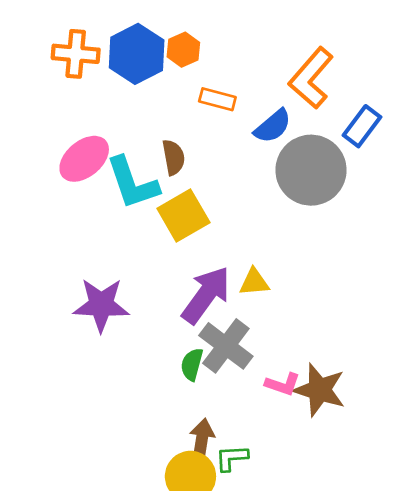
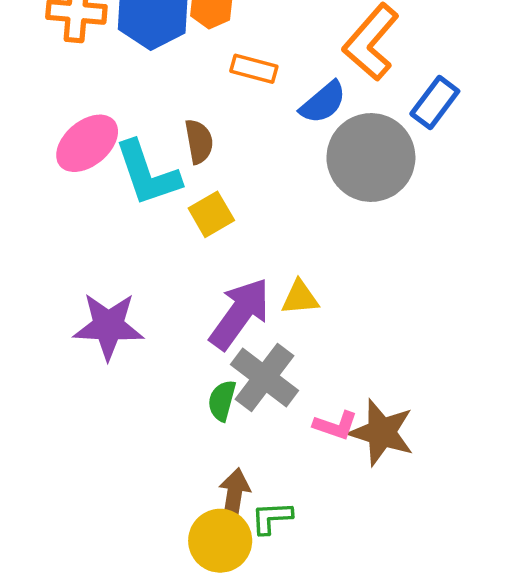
yellow square: (183, 215) -> (211, 214), size x0.7

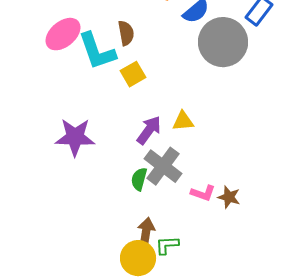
purple arrow: (240, 314) -> (149, 130), size x0.7
brown star: (382, 432) -> (229, 197), size x0.6

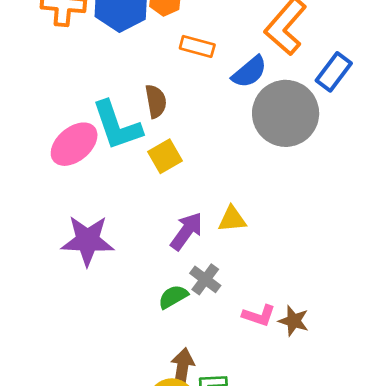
pink ellipse: (63, 34) -> (74, 144), moved
gray cross: (163, 166) -> (205, 279), size x0.6
green semicircle: (139, 179) -> (173, 297), turned 45

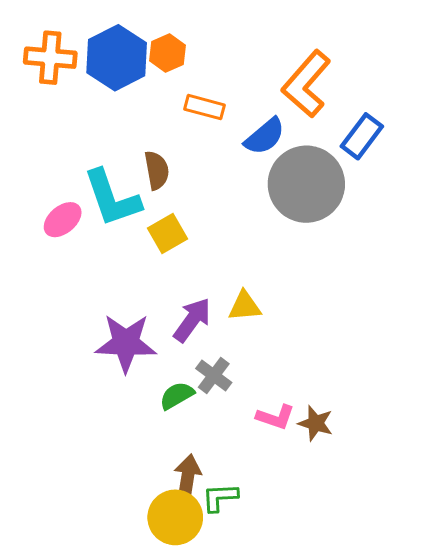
pink ellipse: (74, 144) -> (63, 220), size x0.7
purple star: (87, 241) -> (126, 343), moved

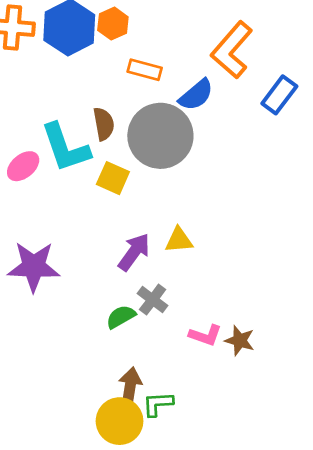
gray circle: (306, 184) -> (160, 136), moved
yellow square: (167, 234) -> (113, 178), turned -36
purple star: (126, 343) -> (34, 267), moved

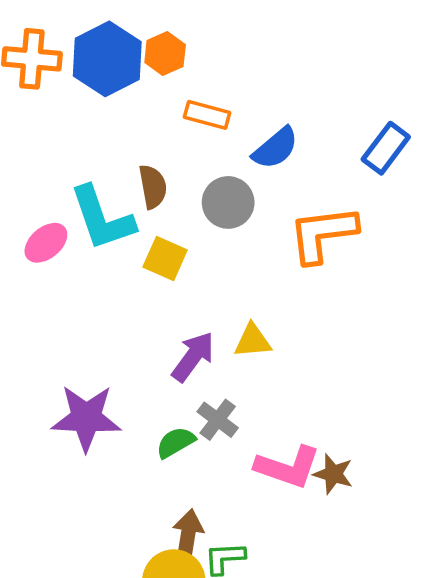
orange L-shape: (232, 50) -> (323, 234), moved, turned 42
gray circle: (160, 136) -> (228, 202), size x0.6
purple star: (34, 267) -> (86, 418), moved
pink L-shape: (205, 335) -> (288, 467), size x1.5

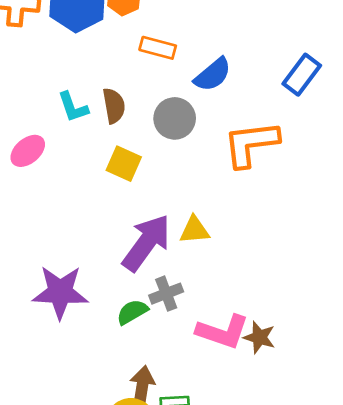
cyan L-shape: (102, 218) -> (73, 107), moved, size x0.6
purple arrow: (193, 357) -> (146, 243), size x1.4
gray cross: (218, 420) -> (166, 294), turned 32

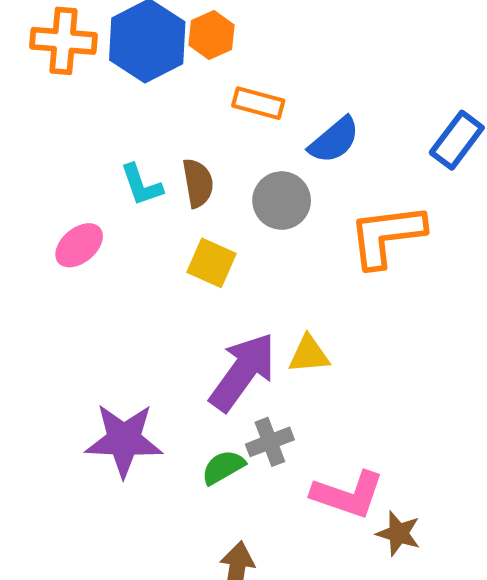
brown star: (259, 337) -> (398, 533), moved

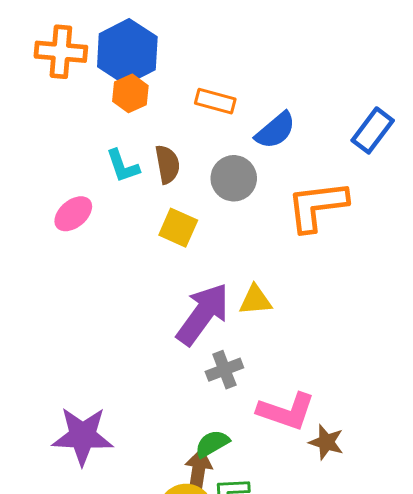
orange hexagon: (211, 35) -> (130, 93), moved
purple star: (124, 440) -> (83, 436), moved
green semicircle: (223, 467) -> (212, 444), moved

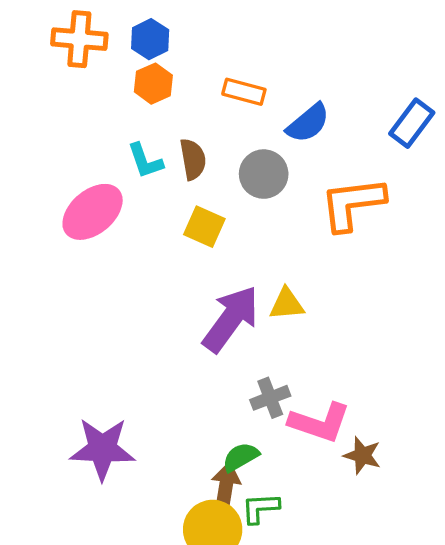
blue hexagon: (127, 52) -> (150, 39), size x0.6
pink ellipse: (73, 214) -> (93, 212), size x1.5
gray cross: (224, 370) -> (270, 398), moved

